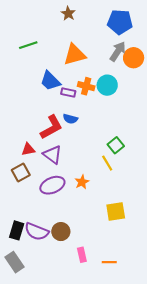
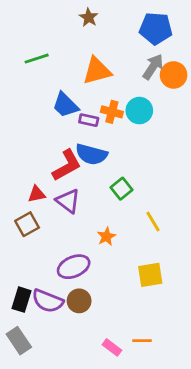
blue semicircle: (70, 119) -> (91, 154), size x1.6
green square: (116, 145) -> (122, 189), moved
yellow line: (107, 163) -> (153, 221), moved
purple ellipse: (52, 185) -> (74, 267), moved
pink rectangle: (82, 255) -> (112, 347), moved, turned -40

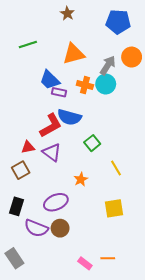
gray arrow: (153, 67) -> (108, 65), moved
purple rectangle: (89, 120) -> (59, 92), moved
black rectangle: (22, 300) -> (17, 206), moved

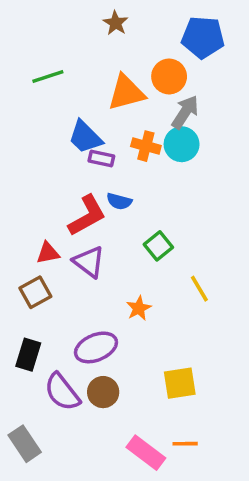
orange circle: (132, 57) -> (169, 76), moved
blue semicircle: (69, 117) -> (119, 201), size x0.6
yellow square: (114, 208) -> (180, 383), moved
purple semicircle: (36, 228) -> (62, 392), turned 30
pink rectangle: (85, 263) -> (146, 453), size x1.5

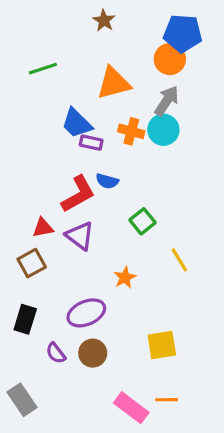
orange circle: (169, 76) -> (170, 59), moved
purple semicircle: (62, 392) -> (56, 353), size x0.6

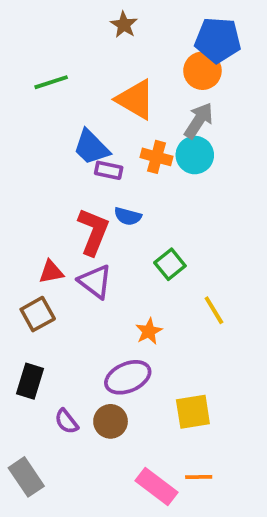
orange triangle: (114, 83) -> (135, 99), turned 45
red L-shape: (78, 194) -> (93, 232), turned -39
purple ellipse: (86, 313) -> (128, 377), moved

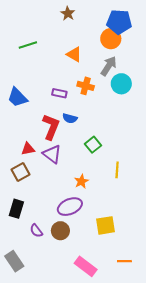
orange triangle: (135, 99) -> (74, 54), size x0.7
blue trapezoid: (91, 147) -> (17, 97), moved
cyan circle: (195, 155) -> (121, 84), moved
yellow line: (214, 310) -> (117, 170), turned 35
orange line: (199, 477) -> (124, 261), moved

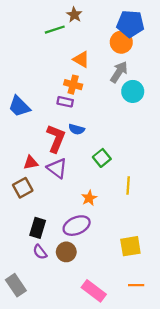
green line: (28, 45) -> (55, 30), moved
orange cross: (86, 86) -> (73, 85), moved
black rectangle: (16, 209) -> (38, 228), moved
yellow square: (106, 225) -> (130, 246), moved

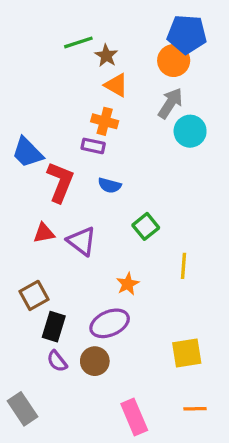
brown star: (74, 15) -> (106, 56), moved
red L-shape: (56, 138) -> (60, 182), moved
brown square: (23, 188) -> (34, 295), moved
pink rectangle: (94, 291) -> (134, 417), turned 30

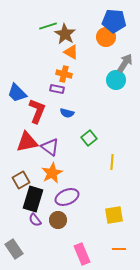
brown star: (106, 56) -> (65, 34), size x1.5
gray arrow: (170, 103) -> (125, 63), moved
red triangle: (44, 233) -> (27, 142), size x1.6
orange star: (128, 284) -> (52, 173), moved, size x1.5
black rectangle: (54, 327) -> (33, 199), size x1.4

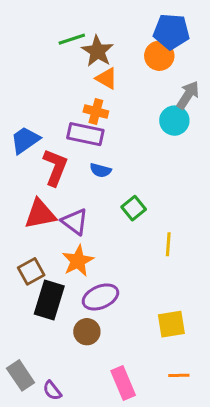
purple rectangle: (57, 89) -> (85, 134), size x1.6
blue trapezoid: (17, 93) -> (25, 140), turned 100
purple semicircle: (35, 220) -> (52, 390), moved

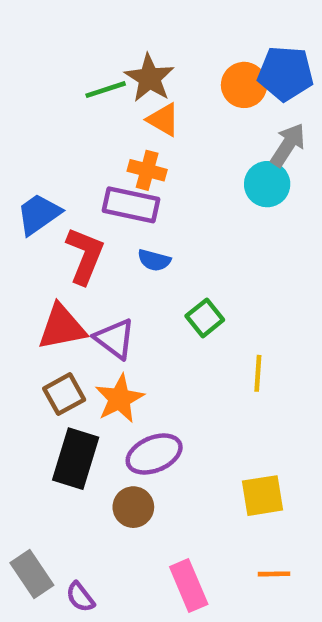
blue pentagon: (171, 32) -> (286, 73), moved
green line: (72, 39) -> (106, 90), moved
brown square: (31, 271) -> (64, 394), moved

